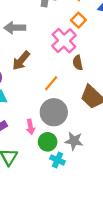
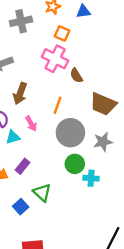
pink arrow: (30, 127) -> (31, 124), moved
gray star: (74, 141) -> (103, 142), moved

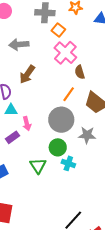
orange square: (62, 33) -> (58, 30), moved
orange line: (58, 105) -> (69, 94), moved
pink arrow: (31, 124) -> (27, 124), moved
green triangle: (42, 193) -> (38, 166), moved

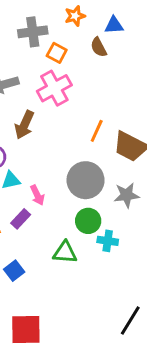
pink cross: (65, 53) -> (54, 88), moved, turned 30
brown semicircle: (80, 72) -> (99, 47), moved
orange line: (69, 94) -> (97, 131), moved
green triangle: (38, 166) -> (65, 252), turned -42

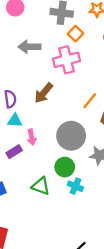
brown arrow: (24, 125) -> (44, 93), moved

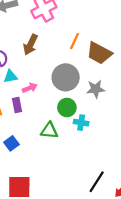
pink arrow: (32, 137) -> (30, 88), turned -88
purple rectangle: (14, 152) -> (17, 105), turned -56

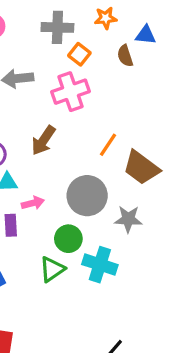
green circle: (67, 108) -> (68, 239), moved
cyan cross: (81, 123) -> (100, 265), size x1.5
green triangle: (49, 131) -> (52, 269), turned -48

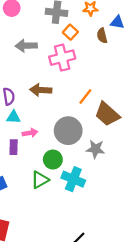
brown arrow: (43, 140) -> (41, 90), turned 55

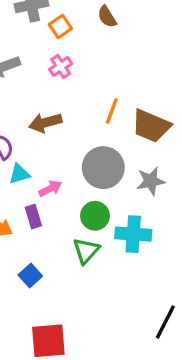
orange square: (70, 32) -> (60, 27), turned 32
pink cross: (62, 58) -> (61, 67), size x0.6

